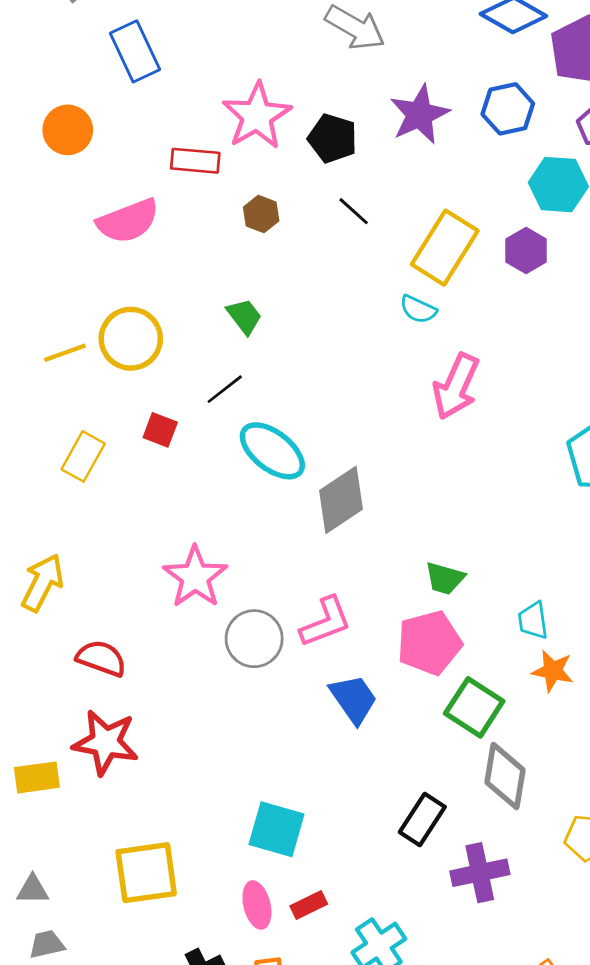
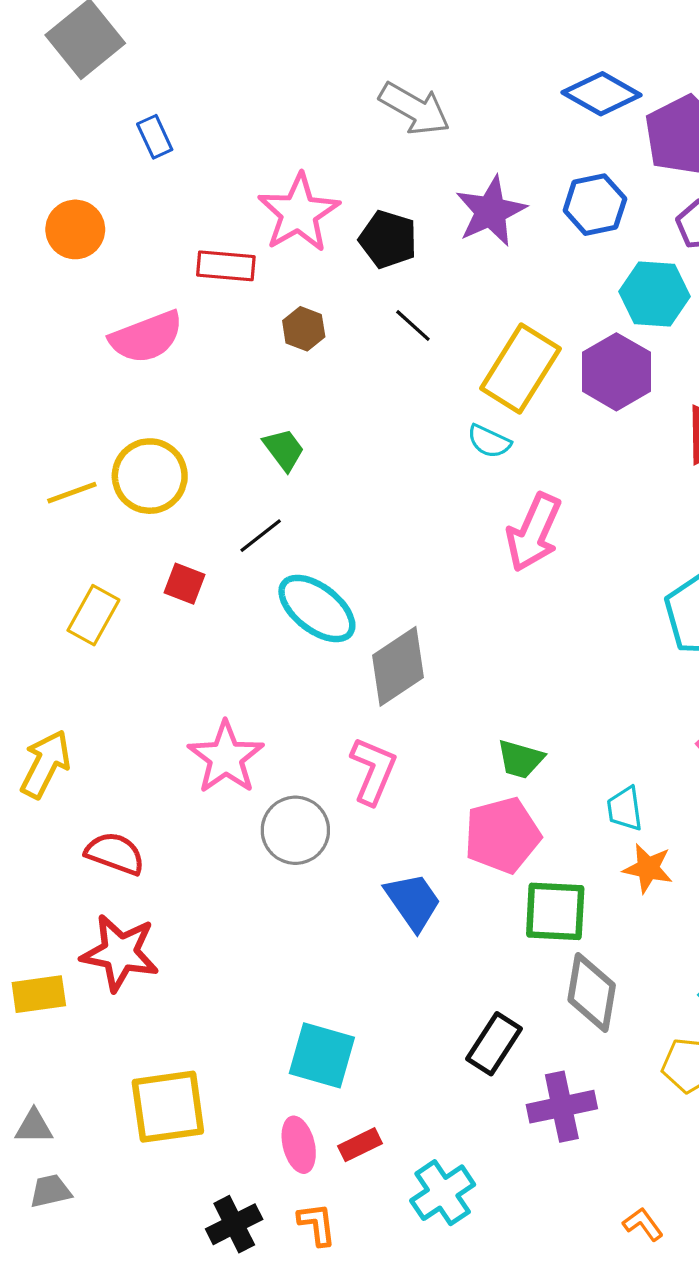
blue rectangle: (135, 51) -> (155, 137), size x0.6
purple hexagon: (526, 250) -> (616, 372), size x1.4
pink L-shape: (326, 622) -> (373, 771), moved, turned -46
green square: (474, 707) -> (555, 911), turned -30

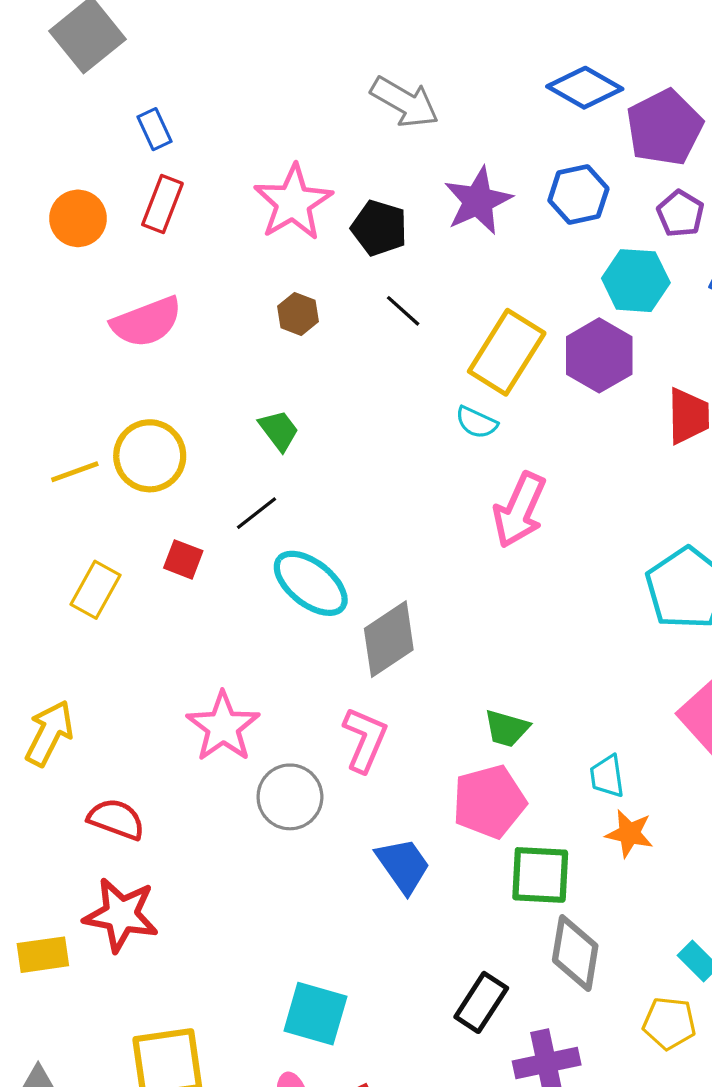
red rectangle: (226, 266) -> (162, 204), moved, turned -74

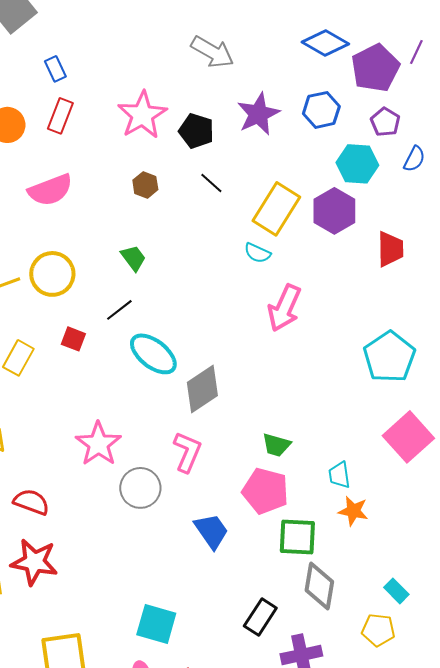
pink pentagon: (489, 802) -> (265, 491), turned 30

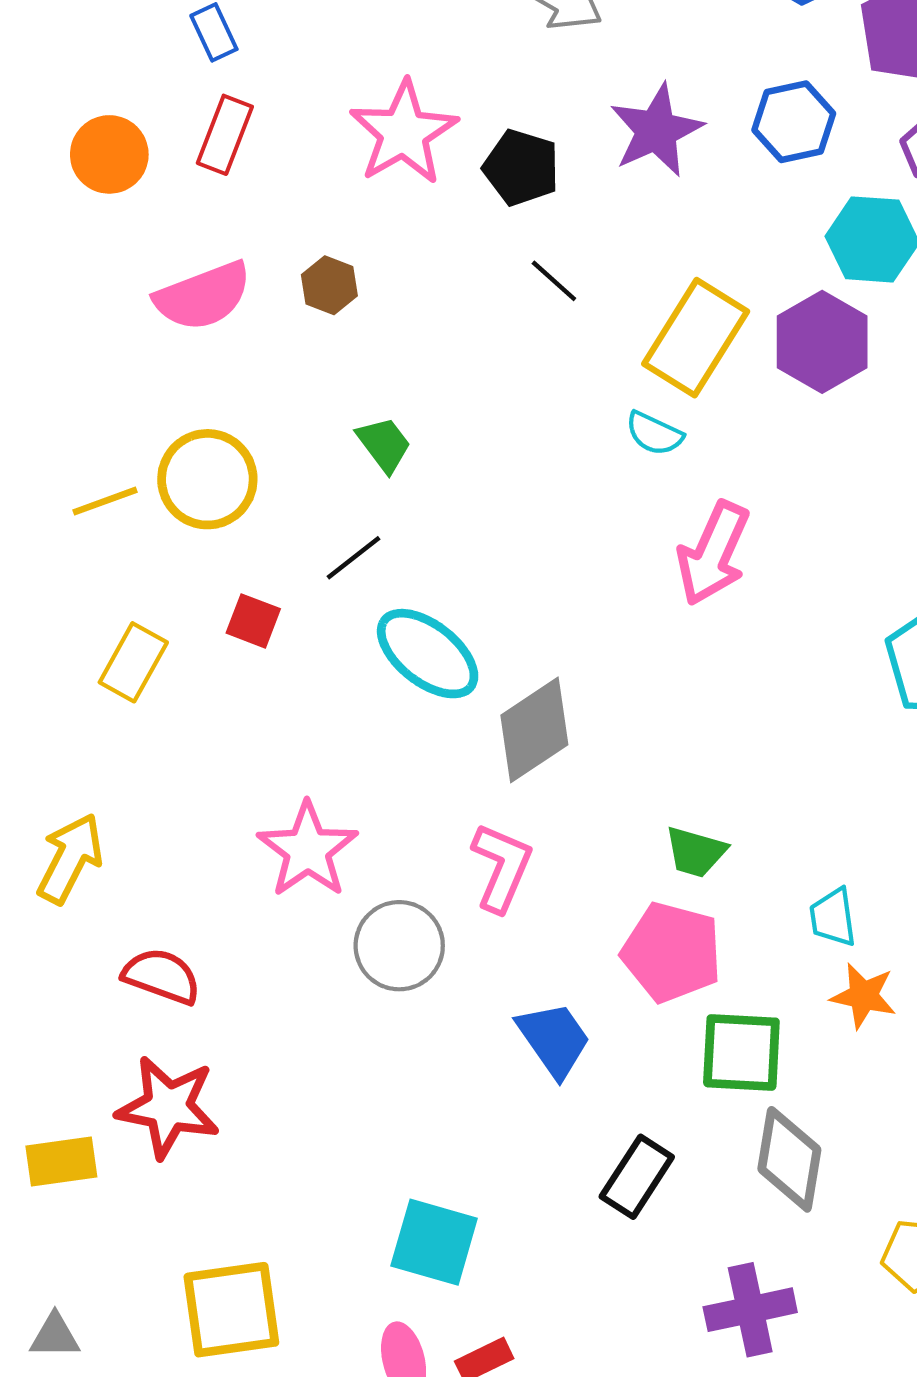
brown hexagon: (145, 185) -> (329, 285), moved
black rectangle: (260, 617) -> (637, 1177), moved

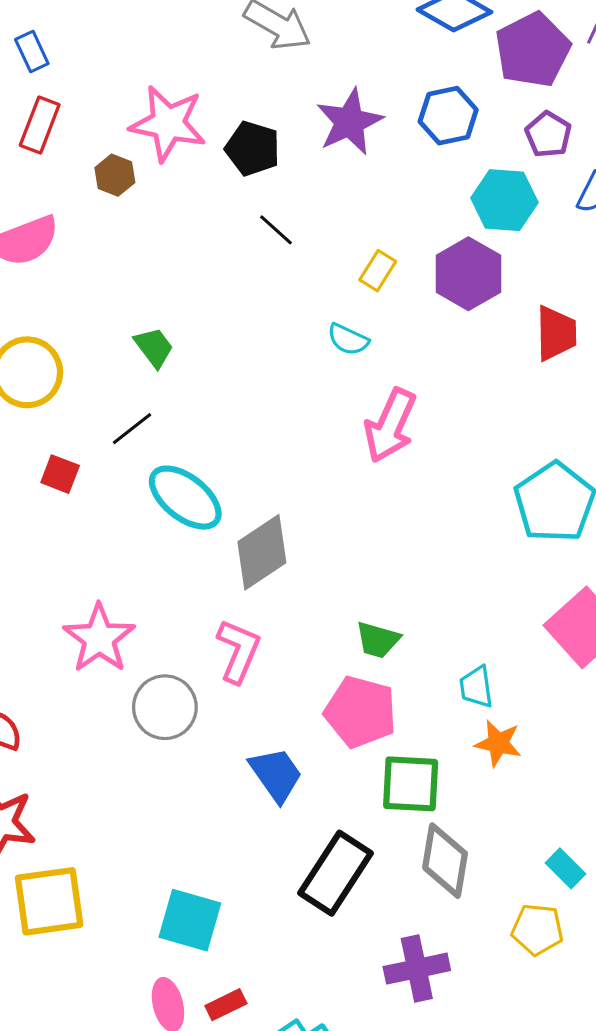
pink star: (404, 133) -> (168, 123), turned -30
brown hexagon: (329, 285) -> (115, 175), moved
yellow rectangle: (696, 338) -> (378, 271), size x0.5
black rectangle: (637, 1177) -> (335, 873), size x1.4
yellow square: (231, 1310) -> (49, 901), moved

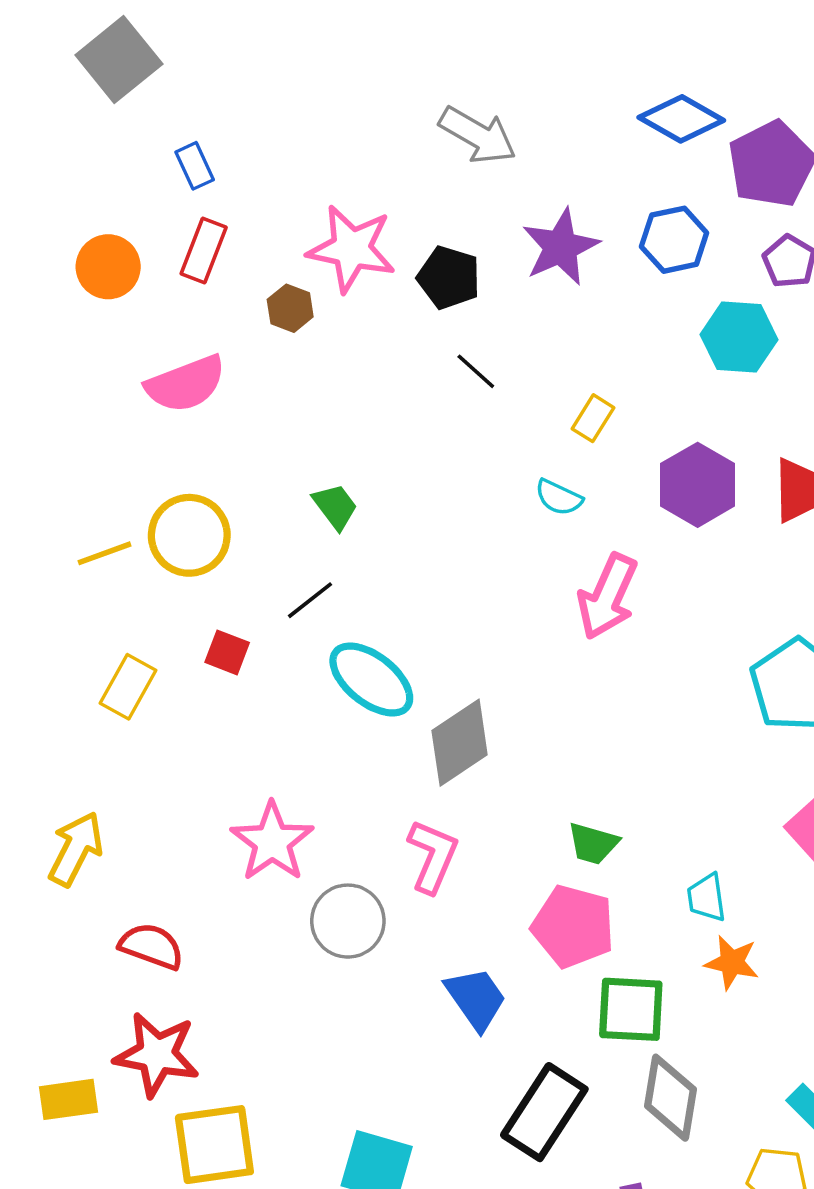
purple hexagon: (468, 274) -> (698, 485), moved

